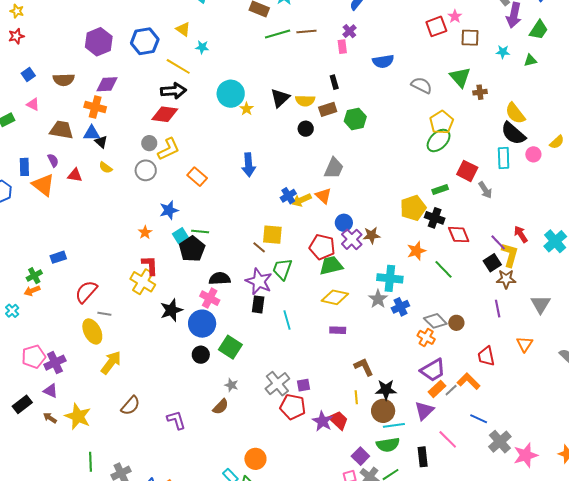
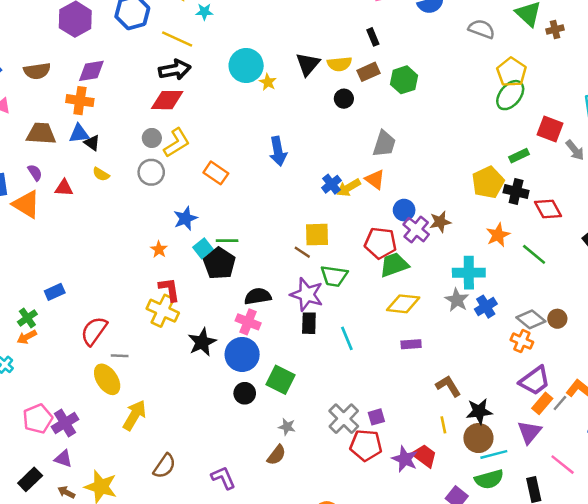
green trapezoid: (282, 269) -> (334, 276), turned -95

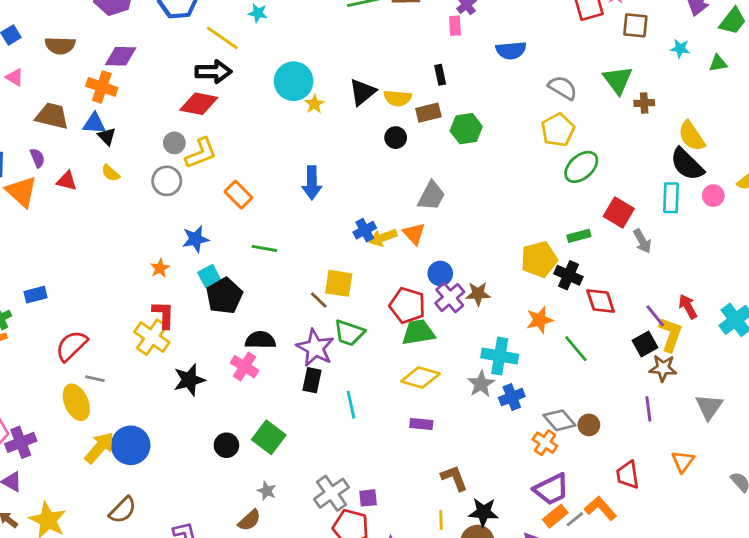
yellow pentagon: (511, 72) -> (558, 130), moved
green line: (227, 241) -> (264, 248), moved
blue circle: (242, 354) -> (131, 445), moved

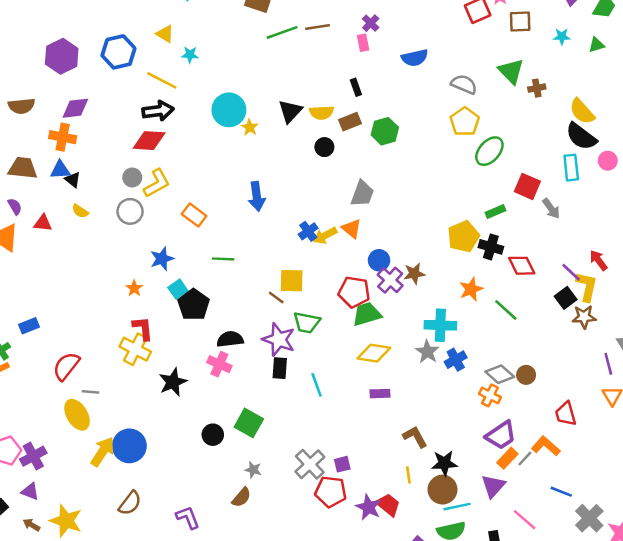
purple line: (648, 409) -> (608, 364), moved

